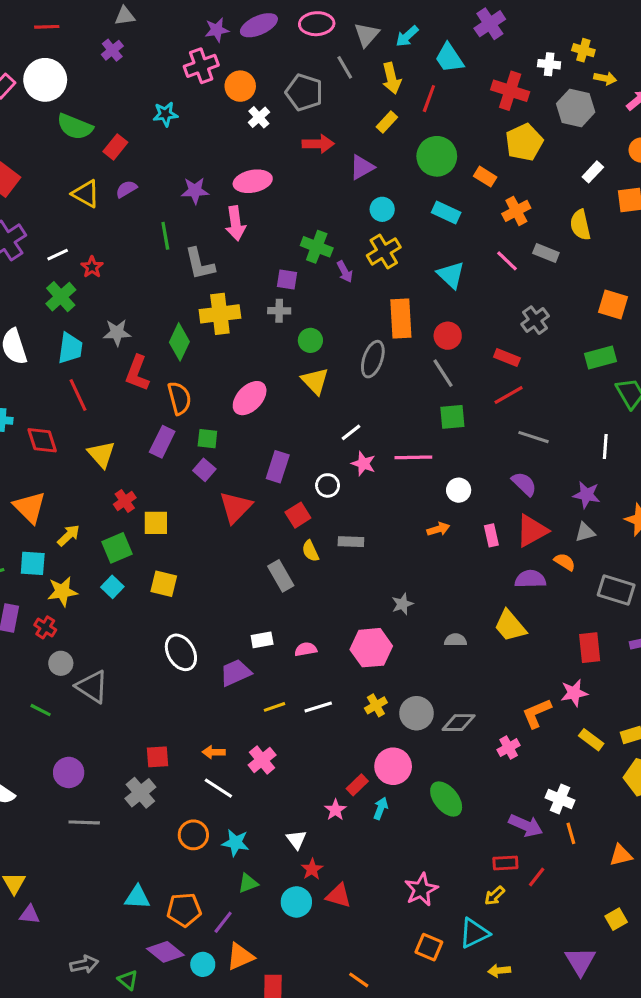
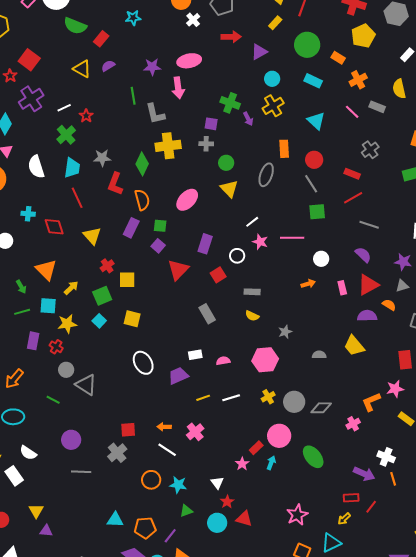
orange rectangle: (401, 319) -> (284, 149), size x0.7
yellow semicircle: (310, 551) -> (252, 316), moved, turned -40

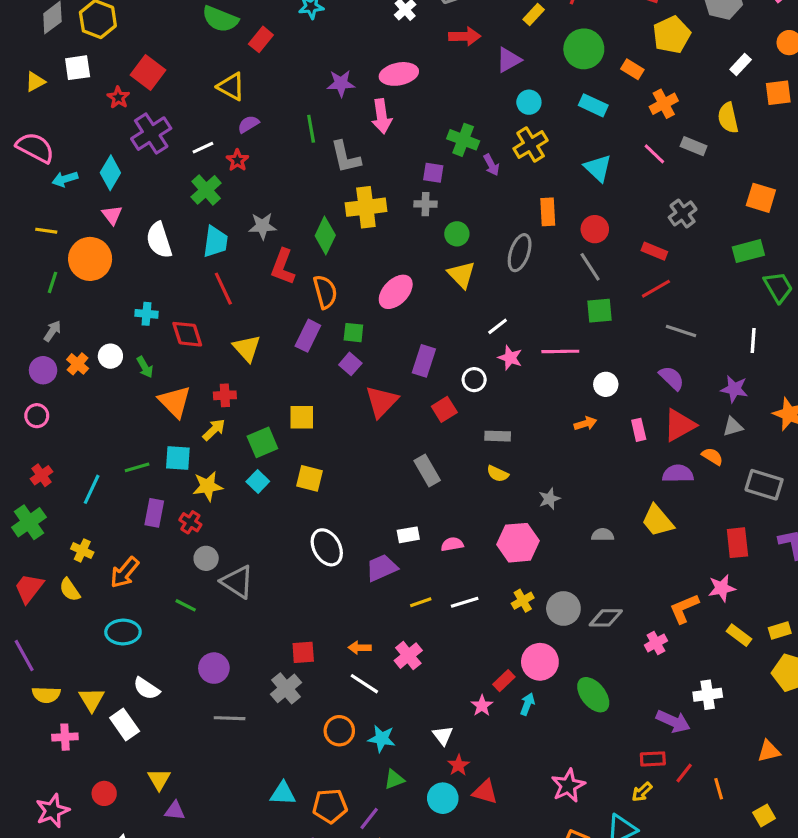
purple semicircle: (108, 66) -> (248, 124), moved
red cross: (107, 266) -> (225, 395), moved, turned 32
green arrow: (21, 287) -> (145, 367), moved
white cross: (386, 457) -> (708, 695), turned -30
orange line: (393, 479) -> (719, 789), moved

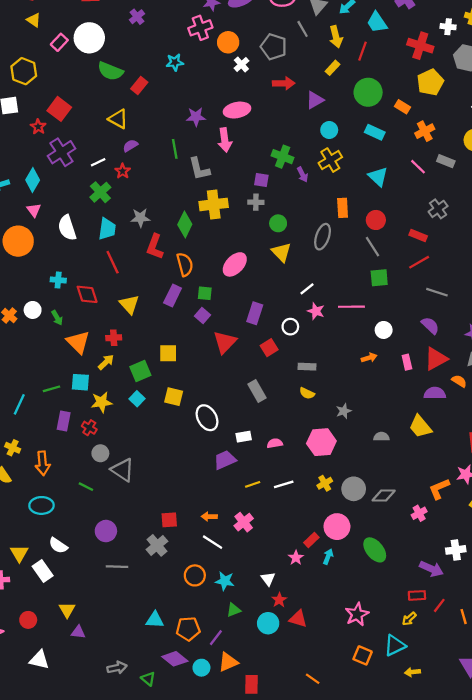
white ellipse: (327, 547) -> (207, 418), moved
orange arrow: (125, 572) -> (43, 463), turned -45

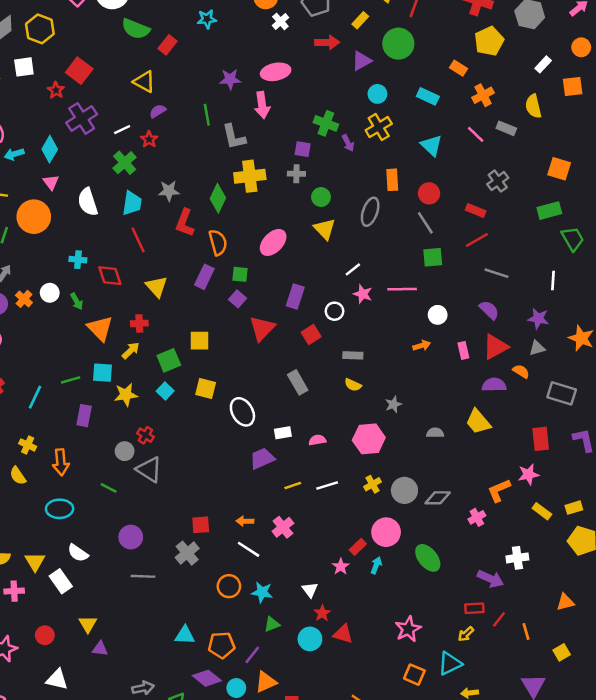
yellow rectangle: (333, 68) -> (360, 20), moved
green circle: (368, 92) -> (398, 44), moved
red cross: (89, 428) -> (145, 435), moved

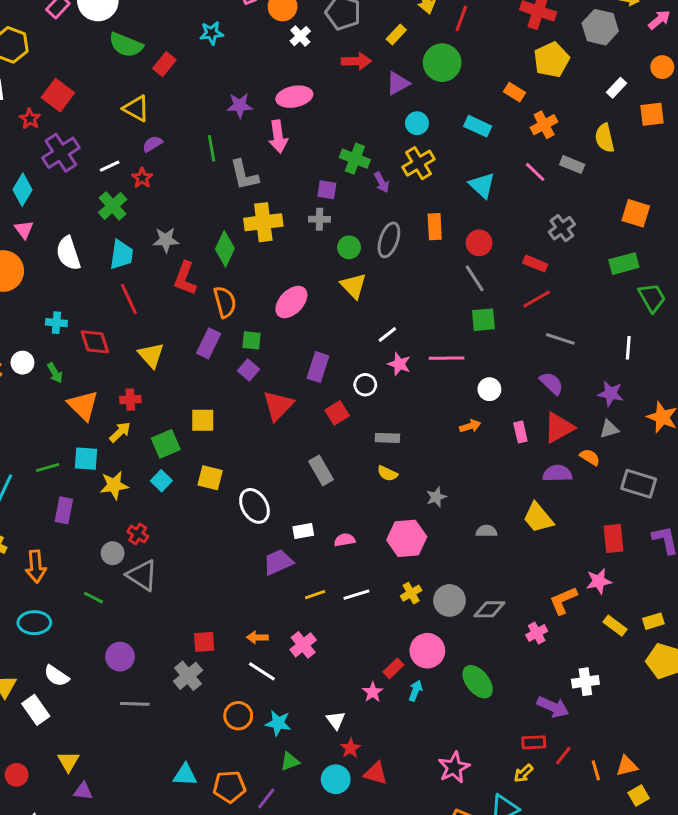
gray ellipse: (370, 212) -> (389, 240), moved
orange triangle: (565, 602) -> (627, 766), moved

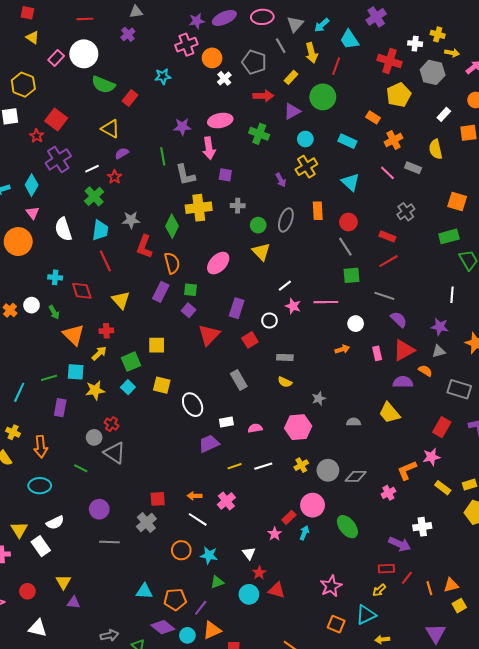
green cross: (355, 159) -> (259, 134), moved
purple square: (327, 190) -> (225, 175), moved
gray line: (560, 339) -> (384, 296), moved
red rectangle: (614, 538) -> (442, 427), turned 36
white semicircle: (56, 676) -> (55, 523), turned -60

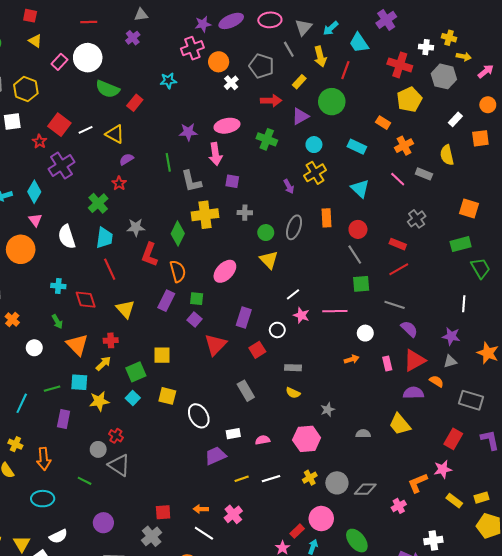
white line: (92, 169) -> (86, 130), moved
white circle: (32, 305) -> (34, 348), moved

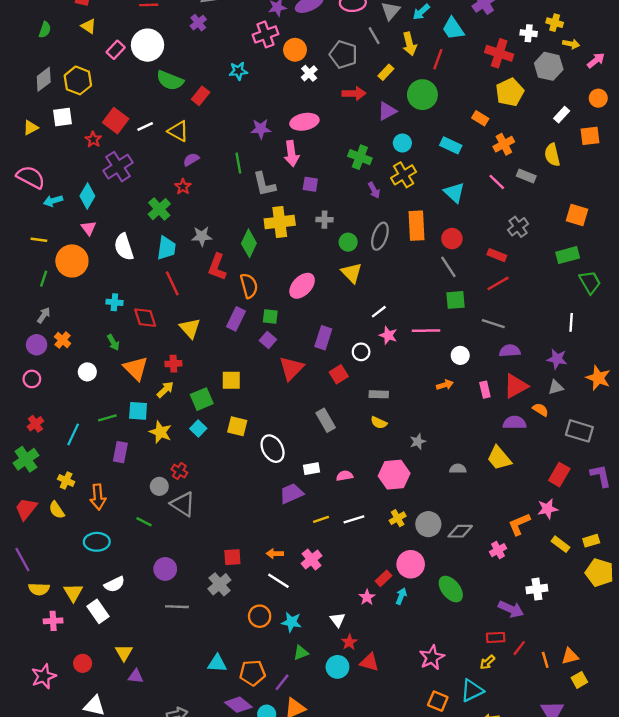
green cross: (267, 139) -> (360, 157), moved
orange rectangle: (327, 218) -> (417, 226), size x1.4
purple semicircle: (409, 329) -> (510, 351), turned -48
yellow star: (99, 401) -> (160, 432), turned 30

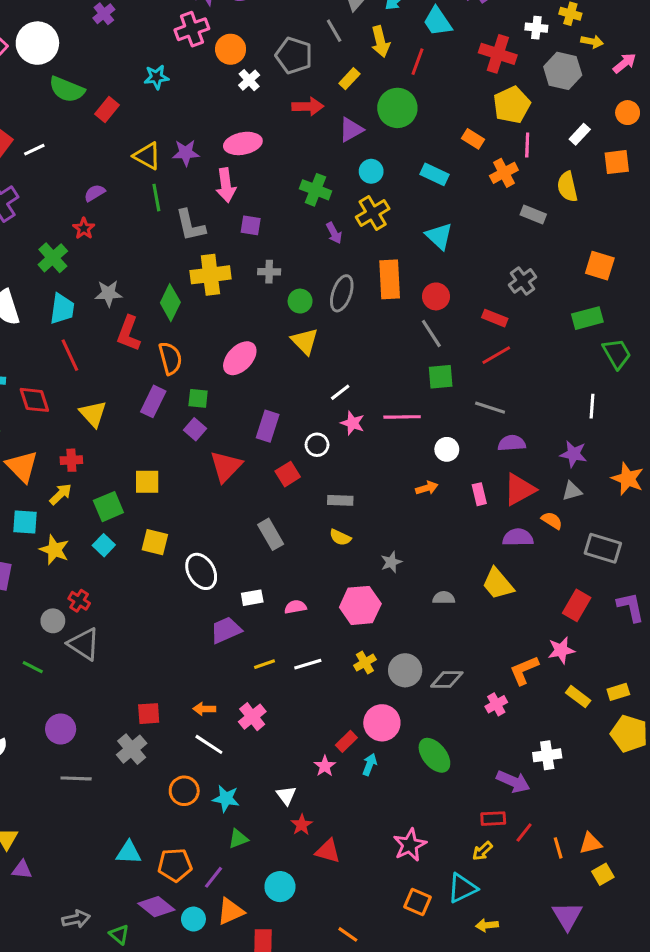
yellow triangle: (178, 131) -> (147, 156), moved
pink line: (497, 182) -> (527, 145), moved, turned 48
cyan circle: (337, 667) -> (280, 887), moved

